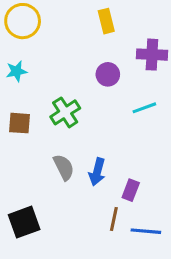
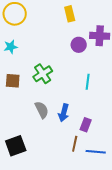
purple circle: (108, 74) -> (79, 45), moved
cyan line: (144, 108) -> (88, 82), moved, turned -63

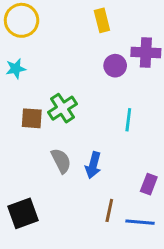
brown square: (13, 81) -> (32, 118), moved
purple rectangle: (86, 125) -> (149, 184), moved

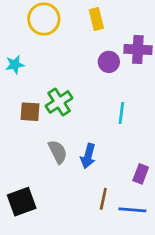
yellow circle: (22, 20) -> (44, 19), moved

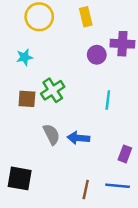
cyan star: (15, 65) -> (24, 57), moved
blue arrow: (88, 156) -> (78, 138), turned 80
brown line: (103, 199) -> (86, 189), moved
black square: (22, 202) -> (20, 178), turned 30

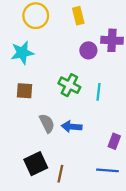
cyan star: (24, 57) -> (22, 53), size x1.5
green cross: (53, 90) -> (69, 85), moved, turned -30
black square: (20, 178) -> (36, 164), moved, turned -35
brown line: (86, 189) -> (60, 174), moved

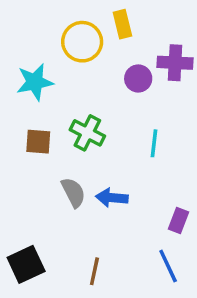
yellow circle: (36, 16) -> (82, 42), moved
green cross: (69, 85) -> (87, 133), moved
black square: (36, 164) -> (26, 264), moved
blue line: (107, 170) -> (168, 266), turned 60

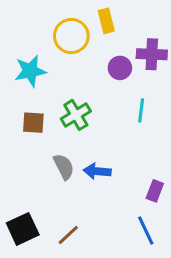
green cross: (87, 133) -> (76, 115), turned 32
cyan line: (154, 143) -> (141, 110), moved
brown line: (94, 271) -> (68, 235), moved, turned 35

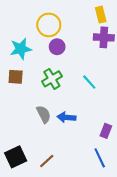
yellow rectangle: (106, 21) -> (101, 15), moved
purple circle: (120, 68) -> (57, 47), moved
cyan line: (141, 110) -> (89, 82), moved, turned -49
brown square: (33, 123) -> (16, 77), moved

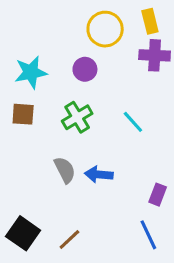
yellow circle: (49, 25) -> (105, 29), moved
black square: (16, 157) -> (23, 233), turned -30

